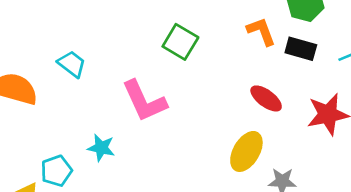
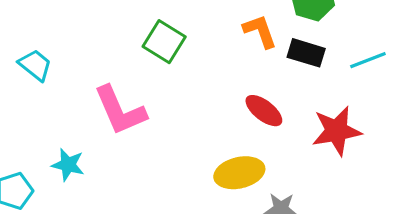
yellow ellipse: (246, 151) -> (239, 173), turned 45

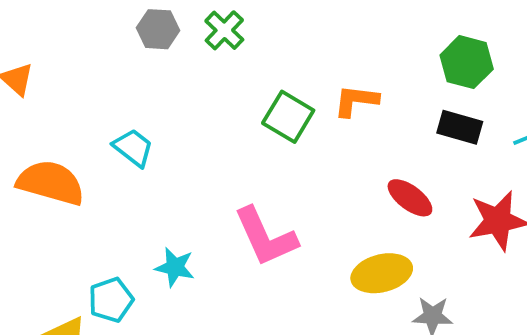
orange L-shape: (260, 31) -> (356, 101), moved, turned -63
pink L-shape: (120, 111) -> (266, 237), moved

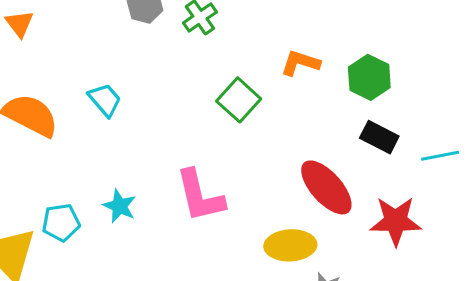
green hexagon: (467, 62) -> (369, 77), moved
orange L-shape: (356, 101) -> (300, 63), moved
red ellipse: (410, 198) -> (326, 187), size x1.5

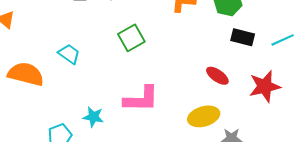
green square: (239, 100) -> (131, 38), moved, turned 32
red ellipse: (326, 187) -> (217, 76), size x0.6
pink L-shape: (200, 196) -> (141, 99), turned -63

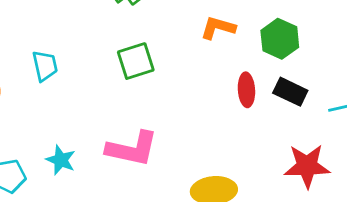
cyan trapezoid: (69, 54) -> (45, 66), turned 30
red ellipse: (217, 76) -> (246, 90), moved, turned 40

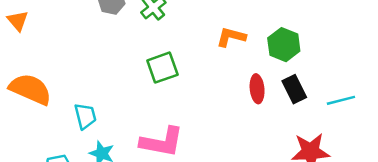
cyan trapezoid: (45, 66) -> (85, 116), moved
black rectangle: (290, 92) -> (294, 89), turned 40

